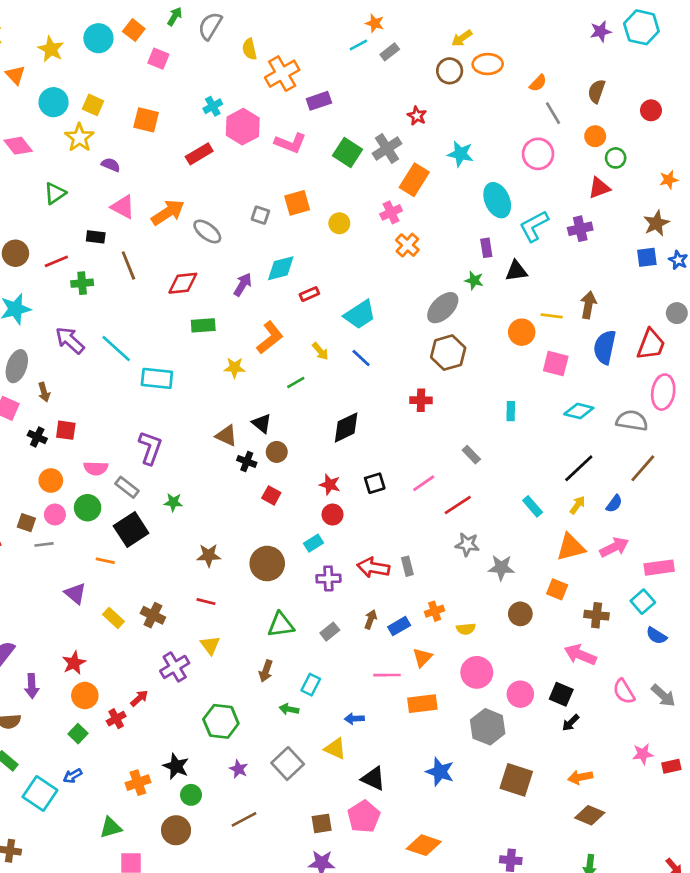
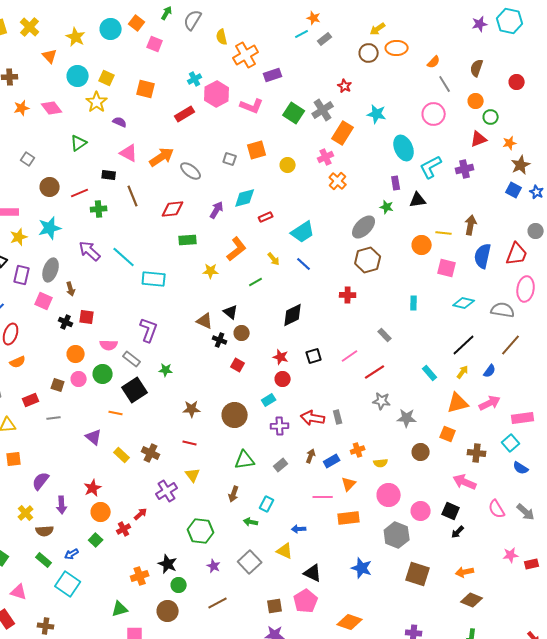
orange star: (669, 180) -> (510, 143), moved
blue square: (647, 257) -> (514, 190), turned 35
gray line: (44, 544) -> (54, 418), moved
blue arrow: (73, 776) -> (72, 554), moved

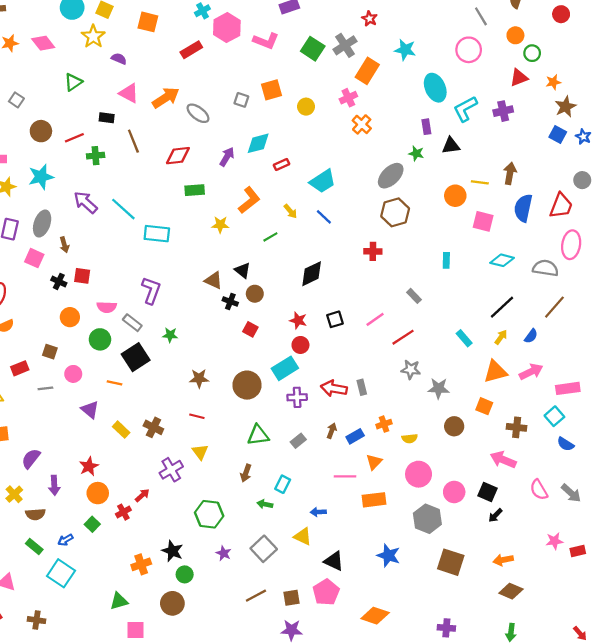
pink circle: (79, 379) -> (73, 374), moved
cyan rectangle: (269, 400) -> (285, 368), size x1.6
brown line: (218, 603) -> (256, 596), moved

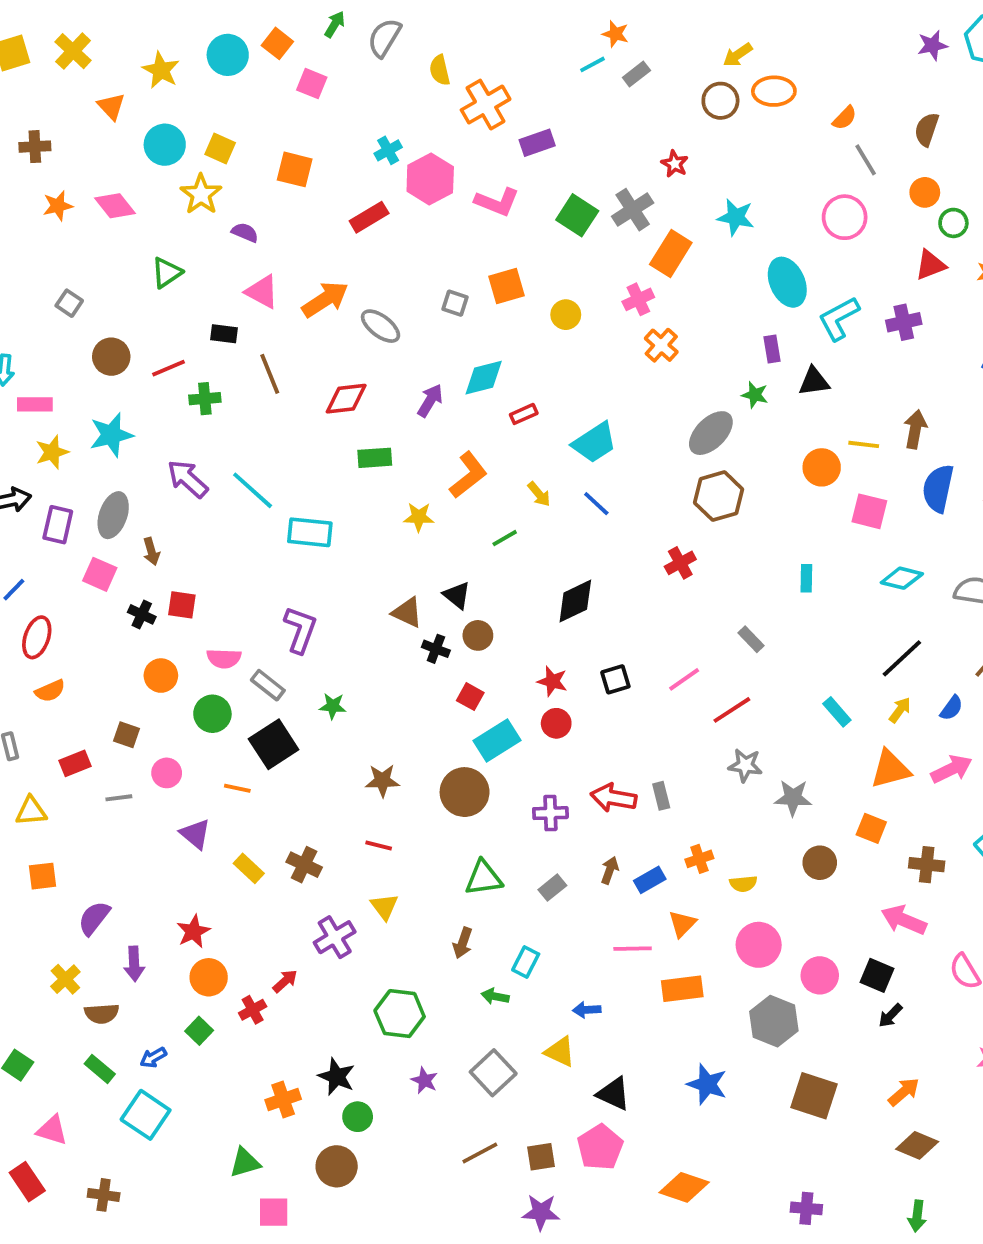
red cross: (373, 251) -> (680, 563), turned -30
cyan rectangle: (285, 368) -> (497, 740), moved
orange arrow: (503, 560) -> (904, 1092), turned 150

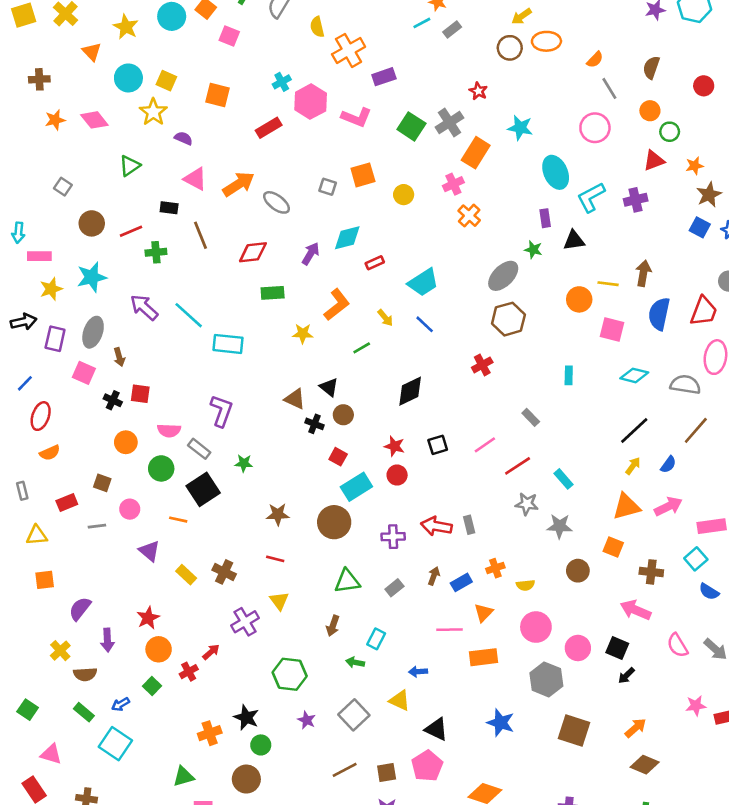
cyan rectangle: (837, 712) -> (563, 479), moved

